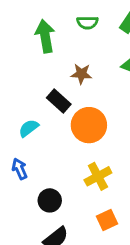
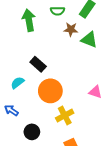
brown star: (81, 74) -> (71, 29), moved
orange circle: (89, 125) -> (50, 91), moved
blue arrow: (20, 169) -> (11, 110), turned -32

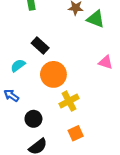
pink triangle: (95, 92) -> (106, 62), moved

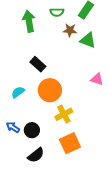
cyan semicircle: (18, 66) -> (18, 92), moved
blue arrow: (11, 95) -> (13, 127), moved
orange square: (76, 133) -> (70, 143), size x1.5

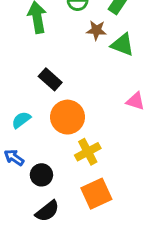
blue arrow: (13, 127) -> (14, 158), moved

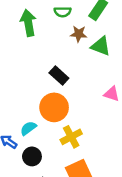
black rectangle: (50, 79) -> (59, 76), moved
cyan semicircle: (21, 120) -> (28, 128), moved

